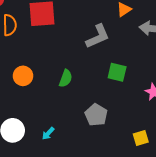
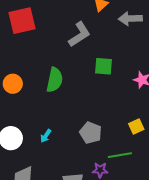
green semicircle: (66, 78) -> (55, 80), size x1.4
gray pentagon: (96, 115) -> (91, 133), moved

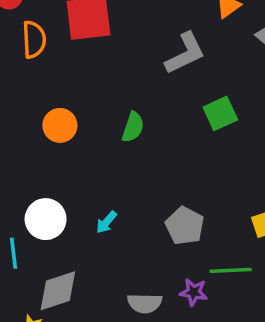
green square: (104, 66) -> (220, 113), turned -36
green semicircle: (55, 80) -> (133, 127), size x0.7

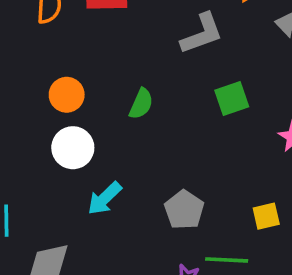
white circle: (46, 219) -> (73, 148), moved
cyan arrow: (106, 222) -> (105, 198), size x1.5

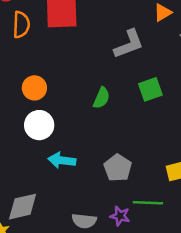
green semicircle: (141, 104) -> (101, 98), moved
cyan arrow: (105, 198) -> (62, 160), turned 52

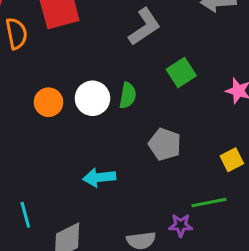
white circle: (39, 125) -> (92, 98), moved
gray pentagon: (118, 168) -> (165, 144), moved

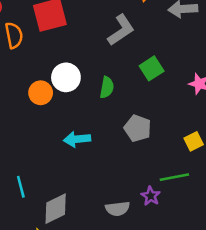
white circle: (92, 98) -> (66, 77), moved
cyan arrow: (99, 177) -> (77, 139), moved
purple star: (181, 225) -> (151, 196), turned 30

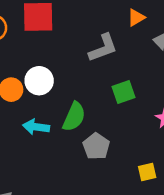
green semicircle: (107, 87) -> (74, 117), moved, size x1.4
cyan arrow: (77, 139) -> (36, 127), moved

